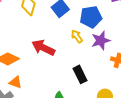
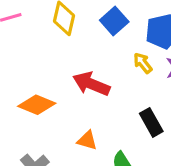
orange triangle: (16, 82) -> (87, 140), moved

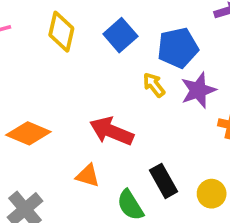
red arrow: (91, 84) -> (112, 131), moved
black rectangle: (151, 122) -> (163, 181), moved

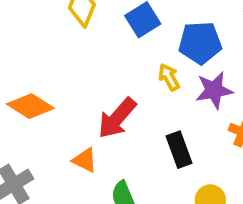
red arrow: (112, 131) -> (117, 118), turned -81
black rectangle: (163, 181) -> (179, 150), moved

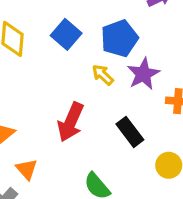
orange triangle: (85, 160) -> (27, 169), moved, turned 40

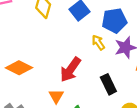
orange triangle: (27, 169) -> (56, 96), moved

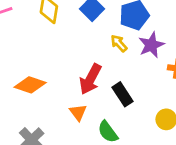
black rectangle: (108, 84) -> (123, 94), moved

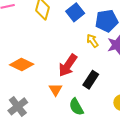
black rectangle: (123, 94) -> (91, 80), turned 60

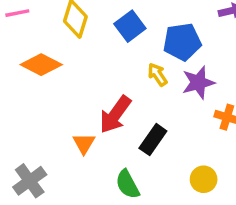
orange diamond: (22, 64) -> (41, 65), moved
orange triangle: (55, 90) -> (84, 143), moved

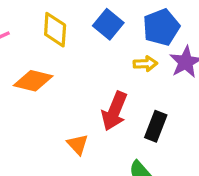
yellow arrow: (158, 75) -> (145, 64), turned 135
orange triangle: (84, 143) -> (78, 144), moved

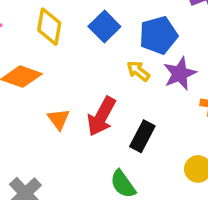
yellow arrow: (145, 64) -> (138, 71), turned -145
orange triangle: (78, 144) -> (58, 119), moved

